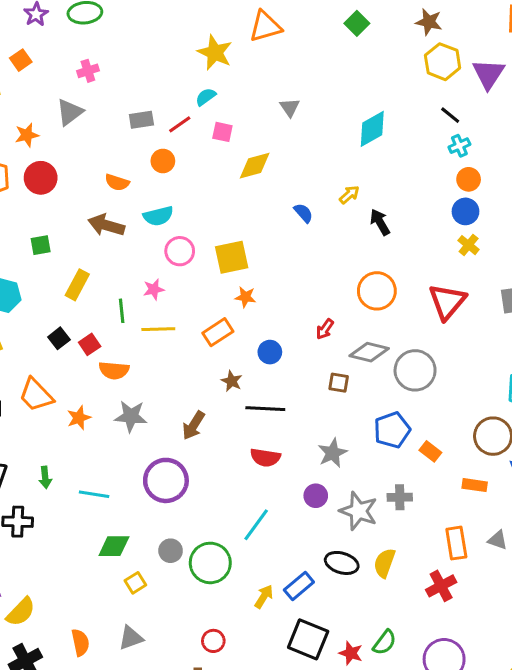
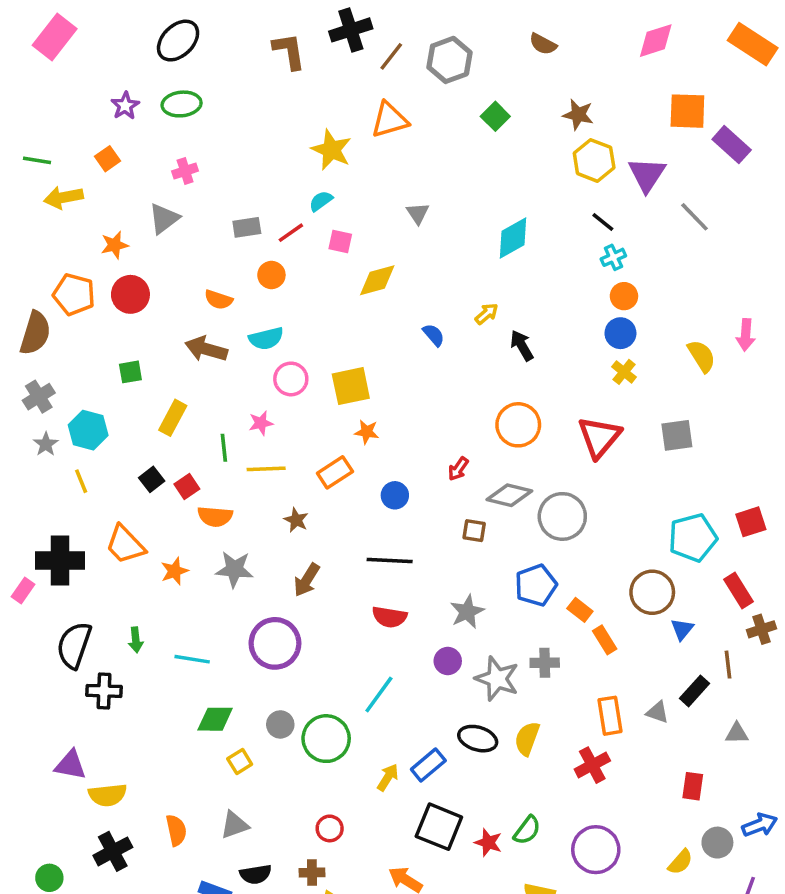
brown star: (232, 381) -> (296, 520), moved
orange rectangle: (475, 485) -> (605, 640), moved, turned 50
yellow semicircle: (21, 612) -> (108, 795), turned 40

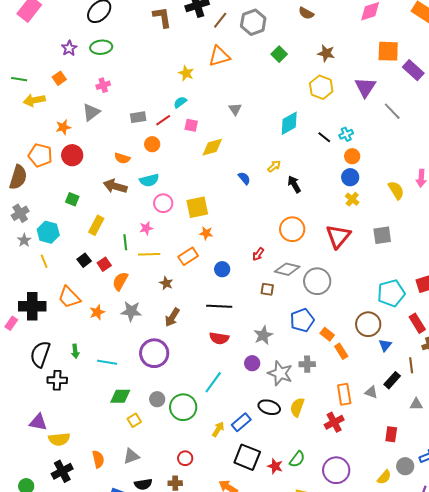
yellow star: (331, 150) -> (186, 73), size x0.7
yellow hexagon: (594, 160) -> (321, 87), moved
black line: (603, 222) -> (324, 137), moved
green square: (130, 372) -> (72, 199), turned 32
orange semicircle: (215, 516) -> (120, 281), turned 114

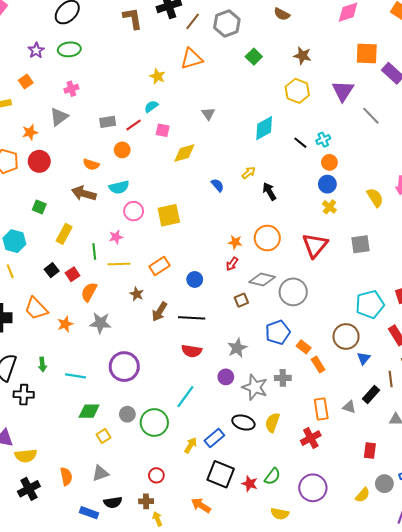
orange star: (206, 233) -> (235, 242), moved
brown square: (267, 289) -> (241, 300), turned -32
brown arrow: (172, 317) -> (159, 312), moved

